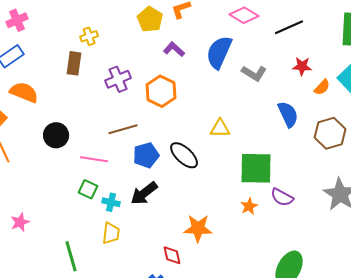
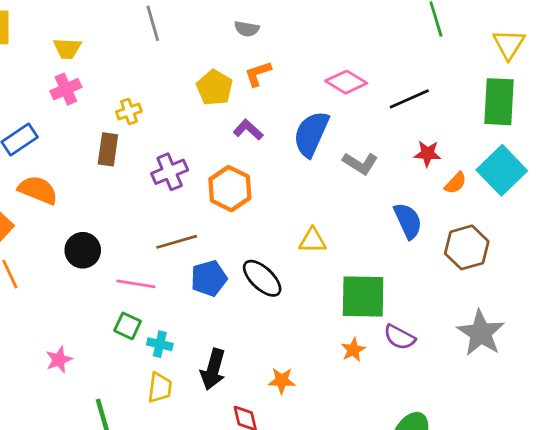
pink cross: (17, 20) -> (66, 89), moved
black arrow: (144, 193) -> (213, 369), moved, turned -36
pink star: (20, 222) -> (59, 360), moved
orange star: (198, 228) -> (282, 381), size x0.7

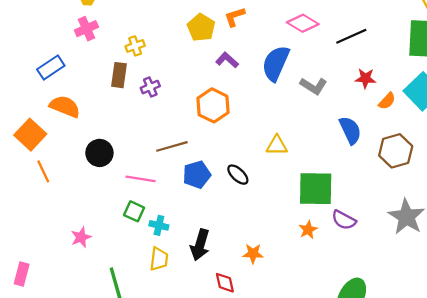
purple cross: (170, 172) -> (150, 87), moved, size x0.7
black ellipse: (262, 278) -> (238, 175), size x0.7

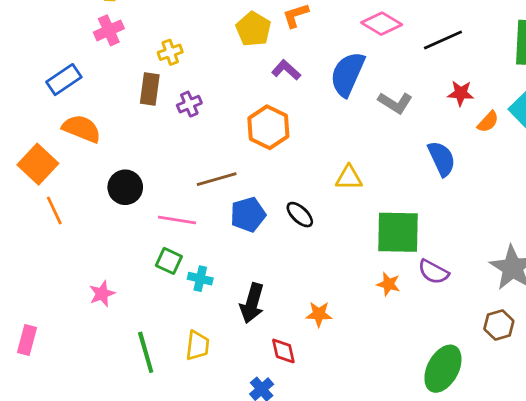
brown hexagon: (396, 151) -> (499, 325), moved, size x0.7
orange star: (308, 230) -> (388, 284), turned -30
yellow trapezoid: (159, 259) -> (197, 345), moved

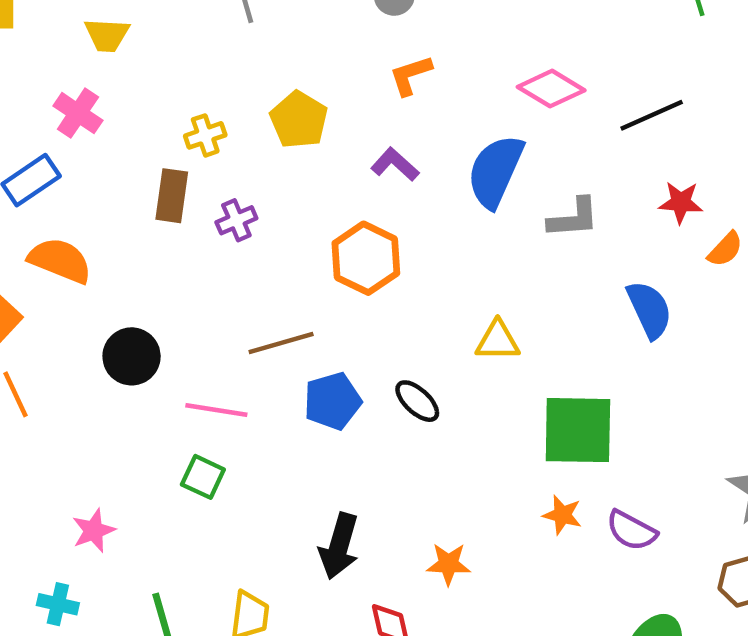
yellow pentagon: (253, 29) -> (299, 120), moved
pink cross: (109, 30) -> (78, 113), moved, turned -32
gray L-shape: (395, 103) -> (574, 218), turned -36
purple semicircle: (433, 272) -> (632, 531), moved
cyan cross: (200, 279) -> (58, 604), moved

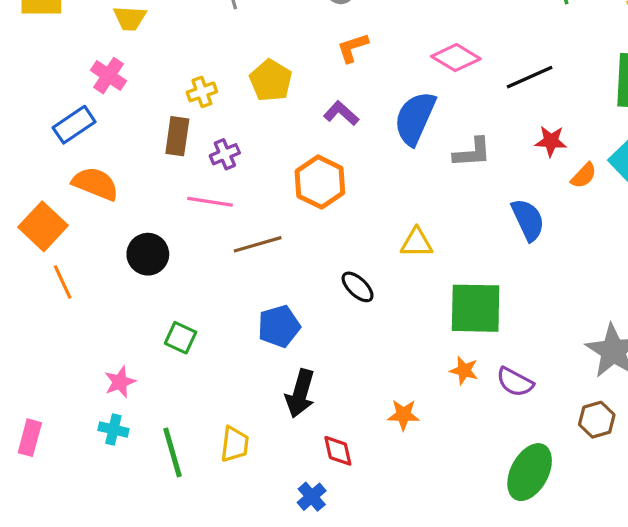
blue pentagon: (332, 401) -> (279, 326), moved
pink line: (216, 410) -> (210, 202), moved
green square: (203, 477) -> (181, 338), moved
orange star: (448, 564) -> (403, 415), moved
cyan cross: (58, 604) -> (113, 429), moved

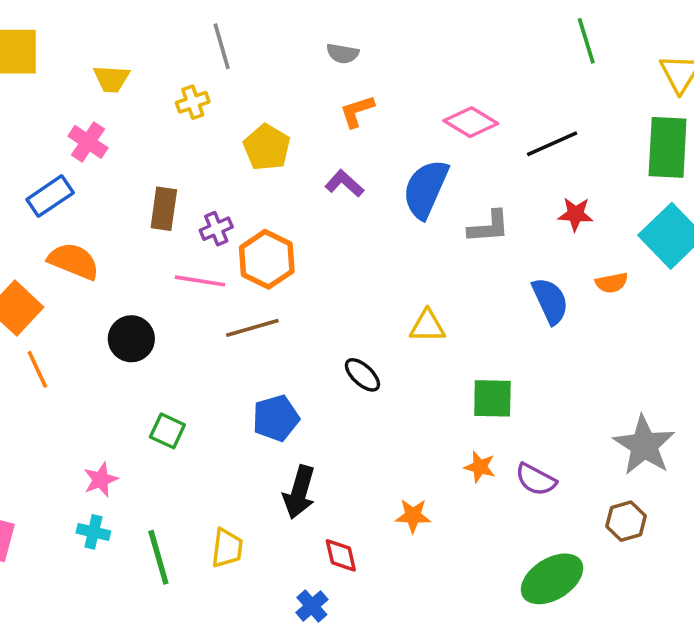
yellow cross: (202, 92) -> (193, 102), moved
orange semicircle: (584, 176) -> (612, 283), moved, turned 36
orange hexagon: (320, 182) -> (267, 259), moved
green square: (476, 308) -> (492, 398), size x0.7
green ellipse: (530, 472) -> (552, 579), turned 30

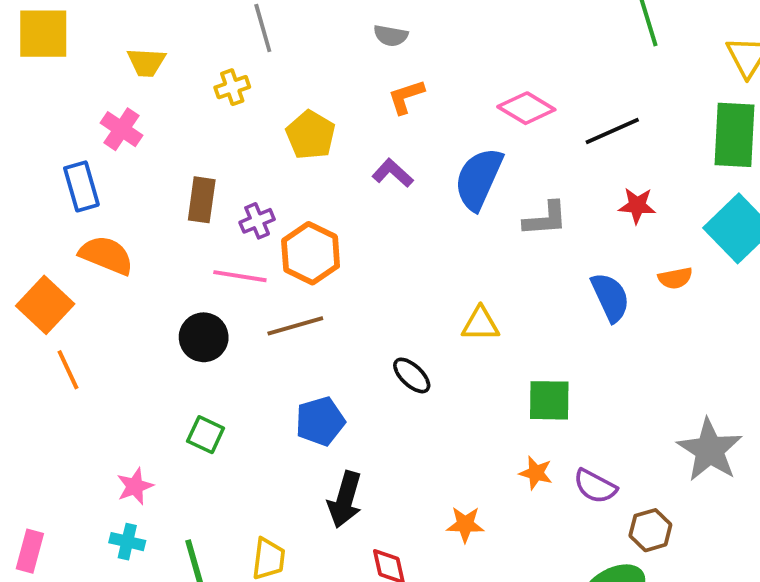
blue rectangle: (50, 196) -> (81, 186), turned -72
black circle: (131, 339) -> (204, 337), moved
brown hexagon: (626, 521) -> (650, 530), moved

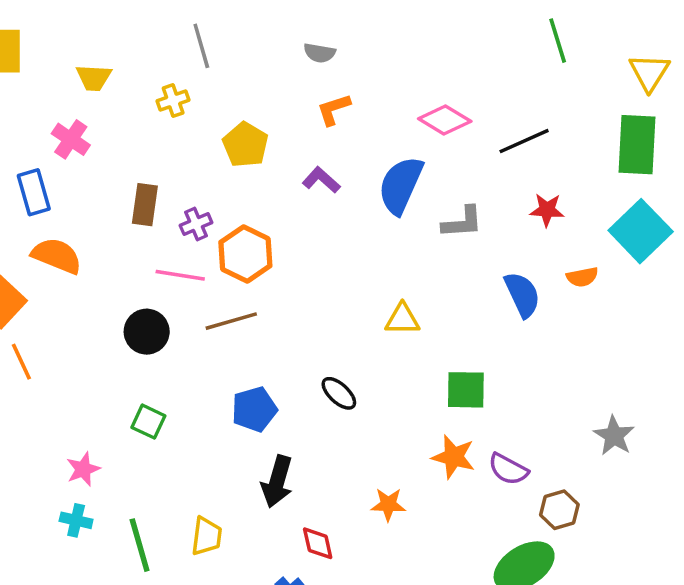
black ellipse: (412, 375) -> (339, 393), moved
gray star: (710, 450) -> (614, 436), size x0.7
orange star: (536, 473) -> (454, 457), size x1.4

